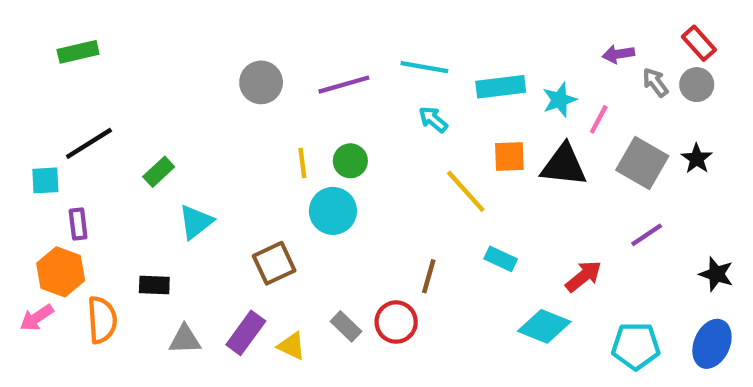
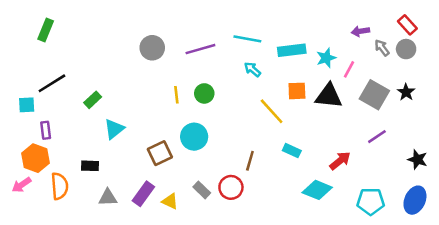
green rectangle: (78, 52) -> (46, 30), turned -55
cyan circle: (333, 211) -> (194, 137), moved

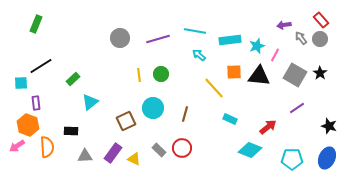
brown line: (250, 161) -> (185, 114), moved

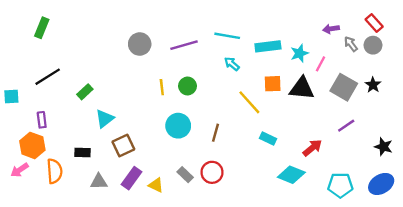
cyan square: (21, 83) -> (11, 97), moved
brown square: (126, 121) -> (123, 145), moved
blue ellipse: (327, 158) -> (381, 184), turned 35

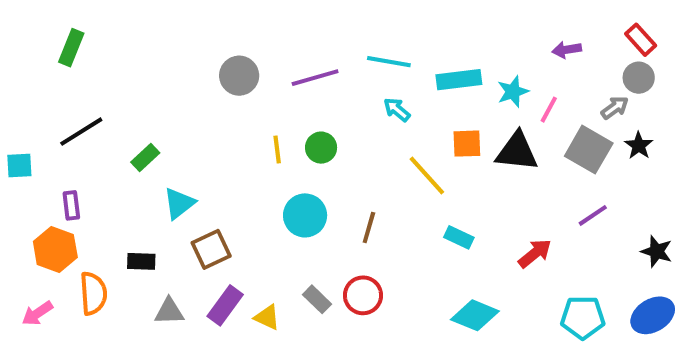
gray arrow: (351, 44) -> (615, 108), moved, turned 91
pink arrow: (20, 170) -> (37, 313), moved
cyan diamond: (291, 175) -> (475, 315), moved

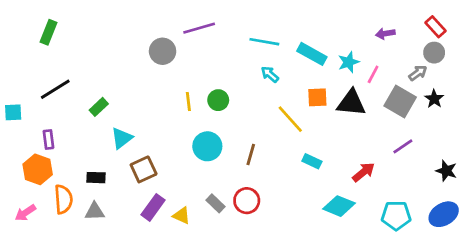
purple line: (315, 78) -> (199, 28), moved
cyan rectangle: (459, 80) -> (312, 54), turned 36
gray triangle: (169, 311) -> (95, 211), moved
cyan diamond: (475, 315) -> (339, 206), moved

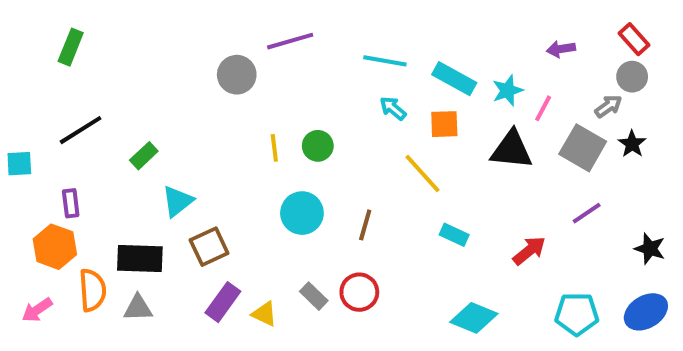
orange square: (317, 97) -> (444, 124), moved
black rectangle: (96, 178) -> (140, 259), size x1.6
cyan diamond: (339, 206) -> (474, 318), moved

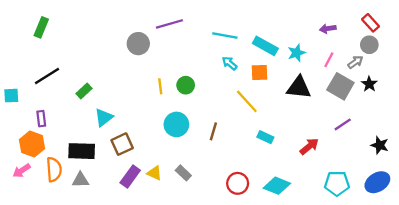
pink line: (543, 108) -> (329, 60), moved
red circle: (359, 292) -> (238, 183), moved
pink arrow: (37, 310) -> (22, 171), moved
yellow triangle: (264, 314) -> (154, 173), moved

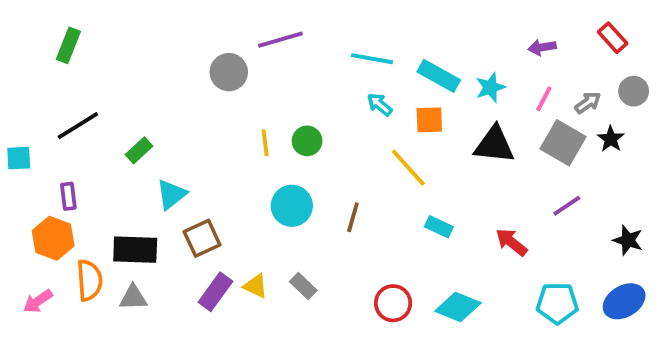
gray circle: (369, 45) -> (634, 91), moved
red arrow: (309, 146) -> (511, 242), turned -102
pink arrow: (22, 171) -> (38, 301), moved

